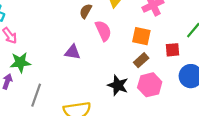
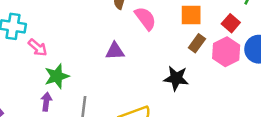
red square: (172, 50) -> (231, 23), turned -32
pink hexagon: (150, 85) -> (226, 52), moved

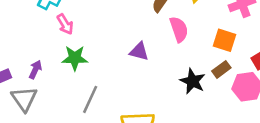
black star: (176, 78) -> (193, 81), moved
purple arrow: (46, 102) -> (35, 70), moved

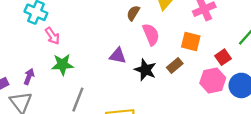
brown rectangle: (221, 69) -> (175, 66), moved
black star: (193, 81) -> (145, 70), moved

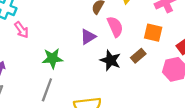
purple triangle: (118, 56) -> (88, 37), moved, turned -42
green star: (62, 65) -> (52, 58), moved

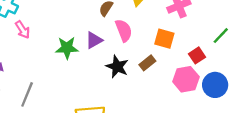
green star: (52, 58) -> (67, 48), moved
gray line: (47, 90) -> (27, 94), moved

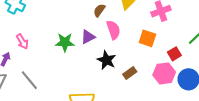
pink arrow: (23, 30) -> (22, 42), moved
brown rectangle: (147, 63) -> (130, 73), moved
gray line: (27, 94) -> (29, 80), turned -65

